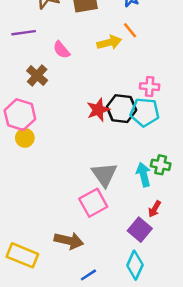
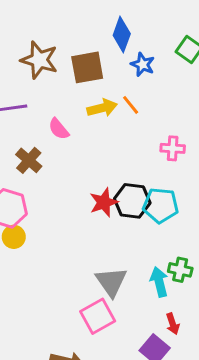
orange line: (130, 30) -> (131, 105), moved
yellow arrow: (109, 42) -> (102, 108), moved
pink cross: (150, 87) -> (173, 148), moved
red arrow: (154, 209) -> (173, 324), turned -49

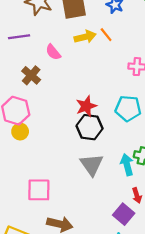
black hexagon: (132, 201) -> (90, 127), moved
pink square: (98, 316) -> (39, 190), moved, turned 30

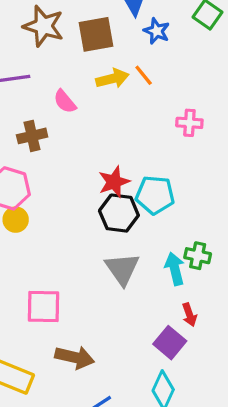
brown cross: (31, 75) -> (32, 136), turned 36
cyan pentagon: (128, 108) -> (155, 195), moved

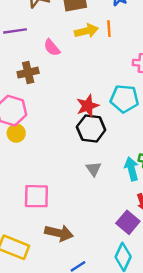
orange line: (144, 75) -> (109, 29), turned 35
cyan pentagon: (155, 195) -> (124, 99), moved
gray triangle: (122, 269) -> (93, 169), size x0.6

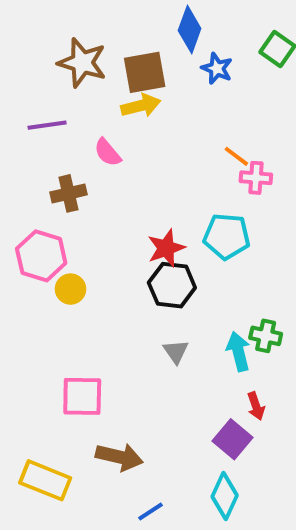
orange line: (109, 29) -> (236, 156), moved, turned -49
yellow arrow: (86, 31) -> (141, 106), moved
yellow circle: (16, 133) -> (71, 289), moved

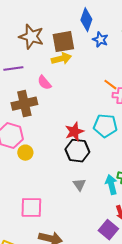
brown cross: (69, 193) -> (24, 104), size x1.4

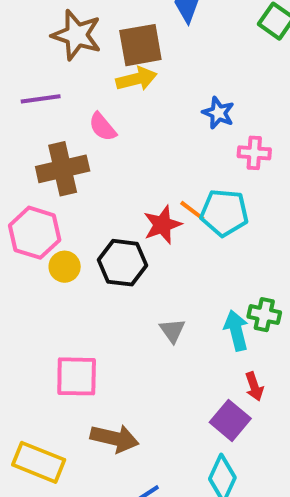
blue star: (100, 40) -> (218, 113), moved
orange line: (110, 85) -> (192, 211), moved
black hexagon: (77, 151) -> (122, 263), moved

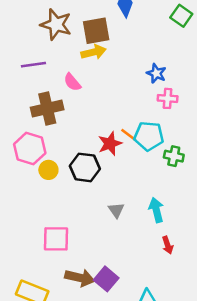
blue star: (218, 113) -> (156, 73), moved
green cross: (264, 315) -> (174, 156), moved
purple square: (230, 420) -> (106, 279), moved

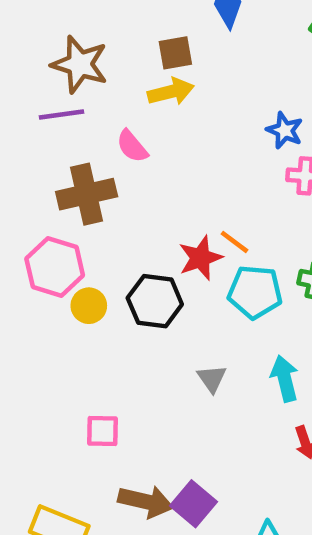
brown star: (56, 25) -> (80, 64), moved
brown square: (96, 31) -> (175, 53), size x0.7
cyan pentagon: (149, 136) -> (255, 292), moved
pink square: (56, 239) -> (102, 431), size x0.7

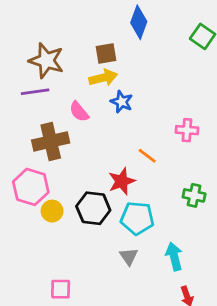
blue star: (285, 130) -> (122, 102), moved
orange line: (235, 242) -> (147, 156), moved
cyan pentagon: (255, 292) -> (137, 218), moved

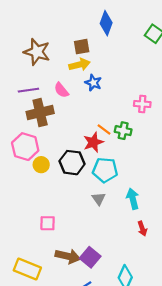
purple line: (35, 92) -> (28, 90), moved
orange line: (147, 156) -> (104, 130), moved
green cross: (194, 195) -> (123, 131), moved

